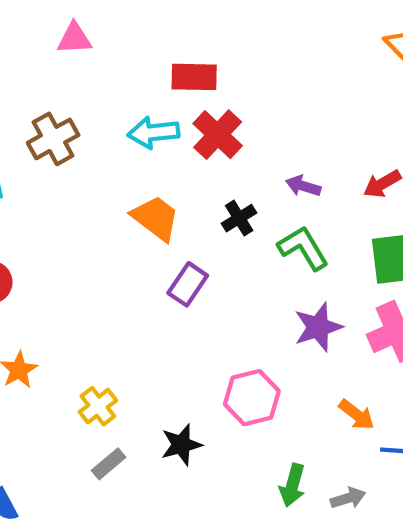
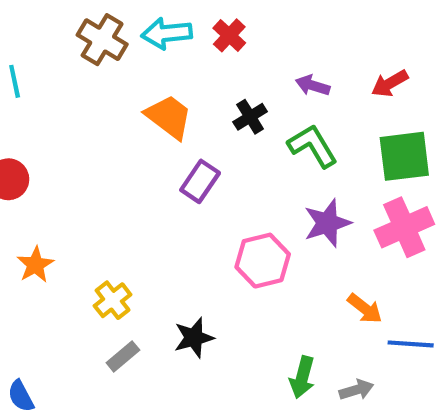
red cross: (218, 135) -> (229, 35), size x0.7
brown cross: (53, 139) -> (102, 40), moved, turned -30
pink hexagon: (252, 398) -> (263, 261), moved

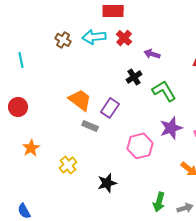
brown cross: (102, 40) -> (63, 40), size x0.7
purple arrow: (313, 85) -> (152, 54), moved
orange trapezoid: (169, 117) -> (80, 100), moved
gray rectangle: (123, 356) -> (90, 126), moved, turned 63

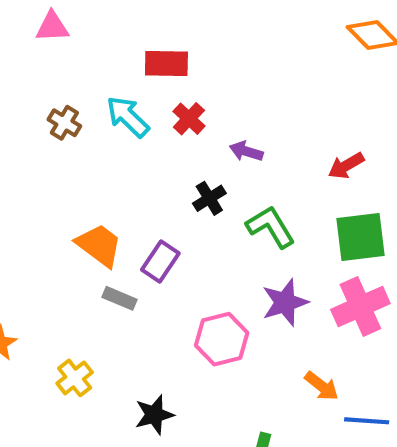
cyan arrow: (94, 37) -> (128, 117), turned 50

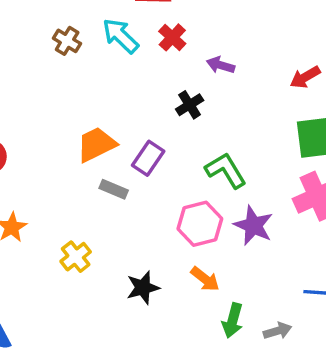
green L-shape: (271, 227) -> (226, 170), moved
orange trapezoid: (99, 245) -> (96, 144), turned -63
purple star: (285, 302) -> (253, 226), moved, turned -30
orange arrow: (322, 386) -> (205, 279), moved

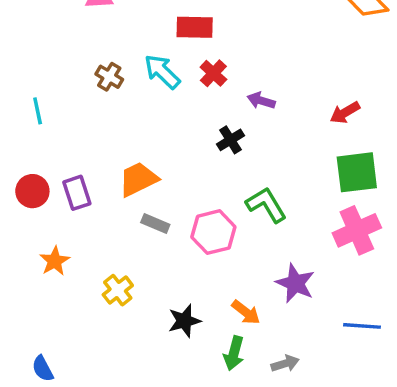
purple rectangle: (148, 158) -> (77, 193), moved, turned -52
pink hexagon: (200, 224) -> (213, 232), moved
purple star: (253, 226) -> (295, 283), moved
green arrow: (233, 320) -> (234, 353), moved
gray arrow: (278, 331) -> (285, 364), moved

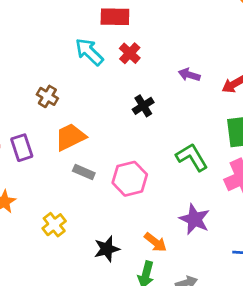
brown cross: (109, 77) -> (47, 96), moved
purple arrow: (261, 101) -> (189, 75), moved
green L-shape: (266, 205) -> (192, 157), moved

